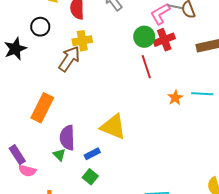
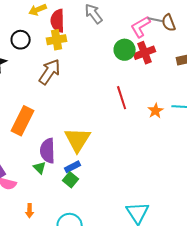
yellow cross: (82, 41) -> (57, 40), moved
red line: (146, 67) -> (122, 98), moved
yellow triangle: (113, 127) -> (78, 140), moved, turned 40
green square: (90, 177) -> (71, 180), moved

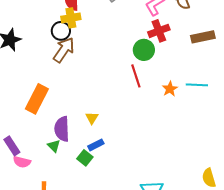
black circle: (21, 40) -> (61, 31), moved
green circle: (125, 50) -> (144, 50), moved
yellow triangle: (78, 140) -> (92, 118), size x0.5
blue rectangle: (73, 167) -> (96, 145), moved

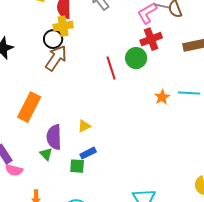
red line: (136, 76) -> (111, 68), moved
yellow triangle: (92, 118) -> (84, 126), turned 32
green square: (85, 158) -> (77, 166), turned -35

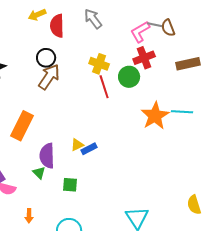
yellow cross: (63, 26) -> (99, 64), moved, turned 30
orange star: (162, 97) -> (155, 116), size x1.8
blue rectangle: (88, 153) -> (89, 149), moved

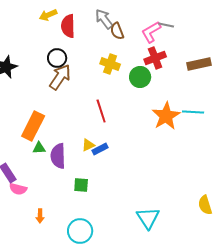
brown semicircle: (168, 28) -> (117, 31), moved
red line: (104, 87) -> (101, 111), moved
green triangle: (39, 173) -> (39, 148), moved, turned -48

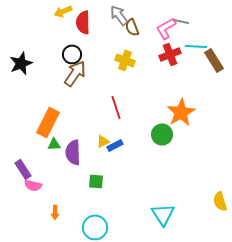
brown rectangle: (199, 64) -> (214, 60), turned 70
green circle: (140, 77) -> (162, 134), moved
cyan line: (193, 112) -> (196, 46), moved

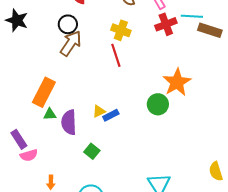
brown rectangle: (214, 60) -> (210, 30), turned -40
black star: (21, 63) -> (17, 20), moved, turned -30
red line: (116, 107) -> (116, 55), moved
green square: (96, 181) -> (92, 151), turned 35
pink semicircle: (33, 185) -> (29, 155), turned -30

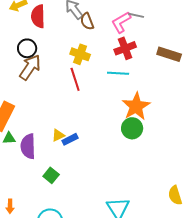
cyan line: (192, 16) -> (118, 73), moved
green circle: (158, 104) -> (132, 128), moved

